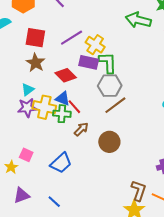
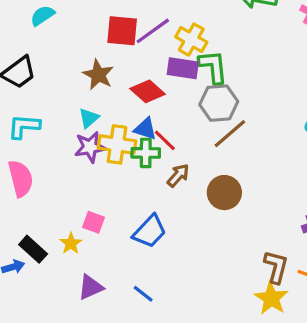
red square: (35, 38) -> (122, 31), moved

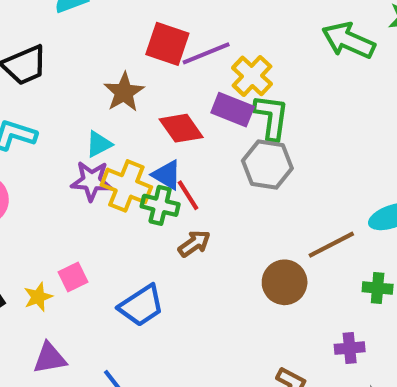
brown line: (230, 134) -> (331, 245), moved
brown circle: (224, 193) -> (285, 282), moved
pink square: (93, 222) -> (73, 277), turned 30

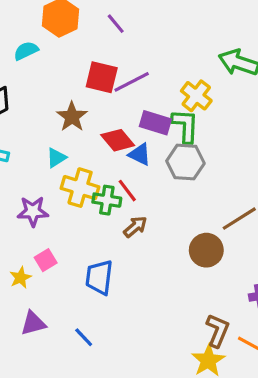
yellow cross: (252, 76) -> (196, 96), moved
blue triangle: (167, 175) -> (140, 154), moved
purple star: (92, 181) -> (33, 211), moved
blue trapezoid: (141, 306) -> (99, 277), turned 135

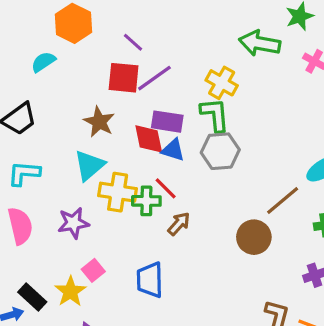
purple line: (116, 24) -> (133, 42), moved
purple rectangle: (155, 123) -> (167, 122), moved
red diamond: (118, 140) -> (149, 139), turned 36
cyan triangle: (56, 158) -> (89, 165), size x1.5
yellow star: (20, 278) -> (70, 291), size x1.4

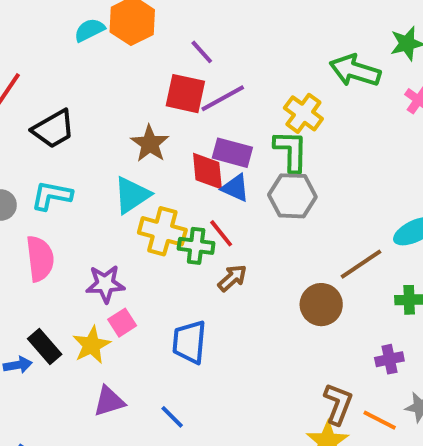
cyan semicircle: (43, 62) -> (89, 30), moved
purple star: (73, 223) -> (105, 284), moved

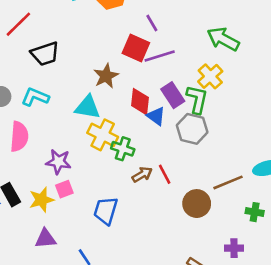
green arrow: (355, 71) -> (223, 39), moved
purple rectangle: (232, 153) -> (173, 95), moved, turned 30
cyan triangle: (132, 195) -> (88, 107), turned 32
red line: (221, 233) -> (165, 174), moved

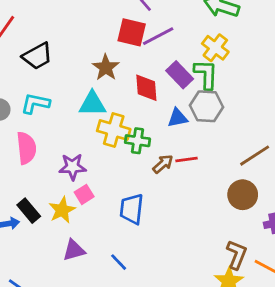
blue triangle: (156, 116) -> (177, 118), moved, turned -36
red line: (165, 174) -> (186, 159), turned -60
brown circle: (197, 204) -> (243, 195), moved

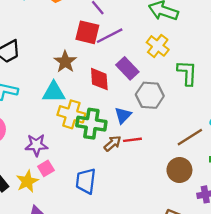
green L-shape: (206, 74) -> (187, 73), moved
blue triangle: (177, 118) -> (123, 115), moved, turned -36
green cross: (137, 141) -> (91, 124), size x1.4

